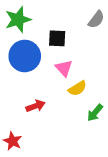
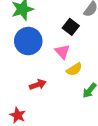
black square: (57, 38) -> (71, 27), moved, turned 35

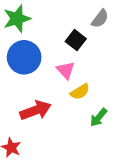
red arrow: (38, 85) -> (36, 110), size x1.5

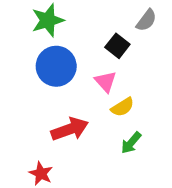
green arrow: (99, 117) -> (131, 143), moved

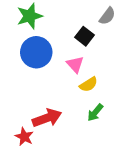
red arrow: (70, 129) -> (47, 118), moved

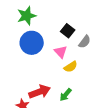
gray semicircle: (107, 16) -> (85, 42), moved
green arrow: (95, 113) -> (66, 95), moved

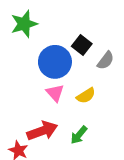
blue circle: (32, 43) -> (55, 62), moved
pink triangle: (61, 52) -> (55, 93), moved

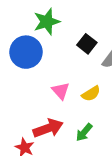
green star: (24, 24) -> (47, 22), moved
blue circle: (55, 62) -> (26, 52), moved

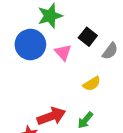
pink triangle: (61, 91) -> (63, 52), moved

